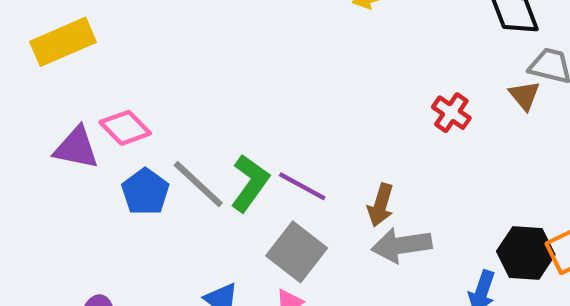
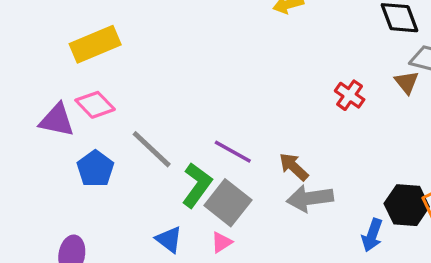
yellow rectangle: (63, 42) -> (95, 44), moved
green L-shape: (250, 183) -> (197, 185), moved
blue pentagon: (145, 192) -> (95, 169), moved
brown arrow: (381, 205) -> (294, 167), turned 116

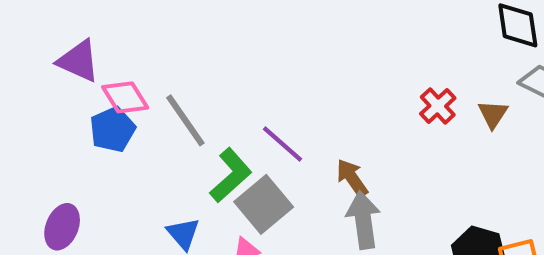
brown triangle: (407, 82) -> (493, 114), moved
pink diamond: (95, 105) -> (125, 97), moved
gray arrow: (310, 198) -> (363, 220), turned 78

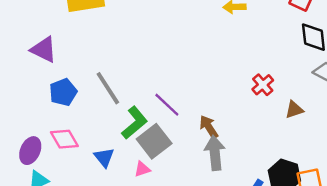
pink diamond: (125, 97) -> (64, 139), moved
brown triangle: (493, 114) -> (294, 110), moved, turned 36

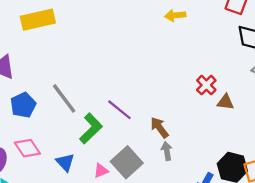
brown triangle: (294, 110) -> (225, 102), moved, turned 30
gray square: (154, 141) -> (127, 162), moved
gray arrow: (215, 153) -> (167, 151), size x0.6

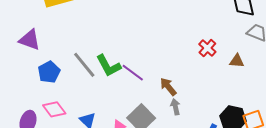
brown triangle: (225, 102) -> (237, 61), moved
green L-shape: (91, 128) -> (109, 66), moved, turned 108

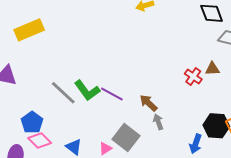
red cross: (207, 48) -> (193, 77), moved
blue pentagon: (49, 72) -> (32, 122), moved

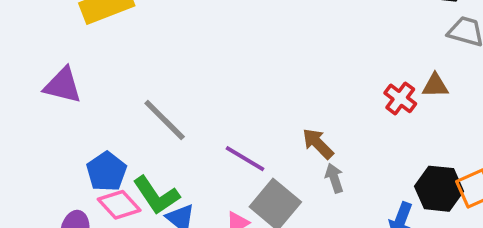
green L-shape: (87, 90) -> (156, 195), moved
purple line: (112, 94) -> (245, 159), moved

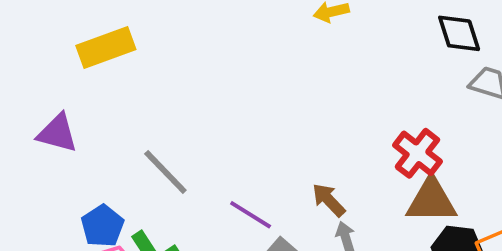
brown triangle: (435, 86) -> (431, 200), moved, size x1.8
red cross: (400, 98) -> (417, 153), size x1.4

